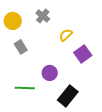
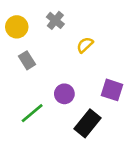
purple square: (83, 54) -> (112, 90), moved, turned -36
green line: (25, 88) -> (32, 113), turned -42

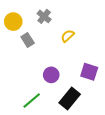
gray rectangle: (27, 60) -> (28, 40), moved
green line: (32, 113) -> (32, 101), moved

